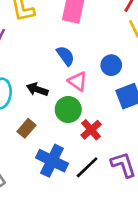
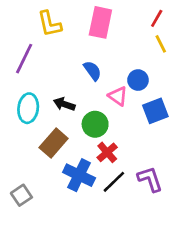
pink triangle: (78, 81) -> (118, 96), moved
brown rectangle: (27, 128) -> (54, 143), size x1.5
red cross: (91, 130) -> (107, 152), moved

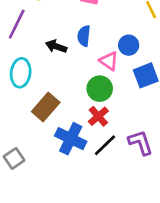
blue semicircle: (92, 71) -> (84, 36), turned -138
black arrow: (64, 104) -> (56, 46), moved
green circle: (95, 124) -> (100, 89), moved

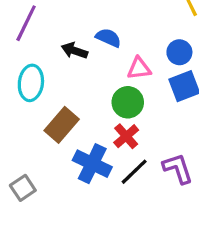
blue semicircle: (84, 36) -> (108, 38), turned 108
blue circle: (129, 45) -> (179, 52), moved
pink triangle: (109, 61) -> (139, 68), turned -42

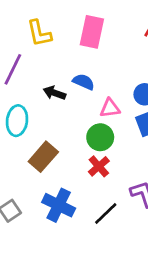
blue cross: (92, 164) -> (59, 205), moved
black line: (134, 172) -> (106, 214), moved

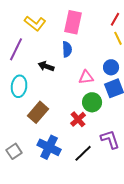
yellow L-shape: (39, 33) -> (35, 23), turned -40
blue semicircle: (84, 82) -> (67, 49), moved, turned 63
green circle: (100, 137) -> (92, 102), moved

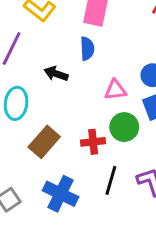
red cross: (78, 119) -> (93, 142), moved, turned 35
black line: (83, 153) -> (111, 180), moved, turned -30

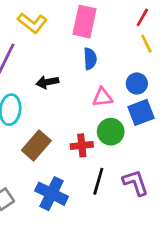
blue semicircle: (87, 49) -> (90, 59), moved
black arrow: (56, 74) -> (47, 82), turned -30

